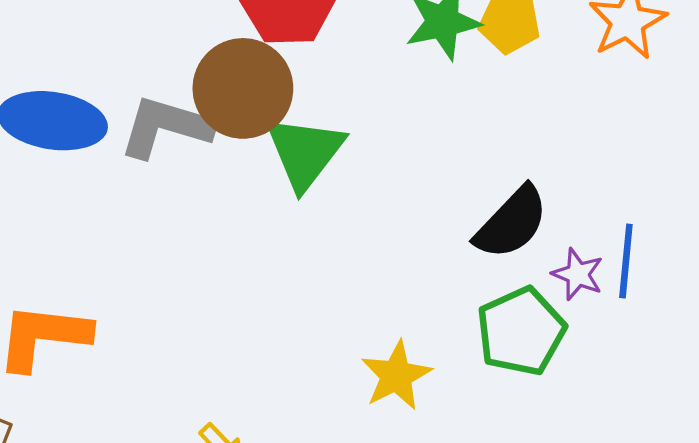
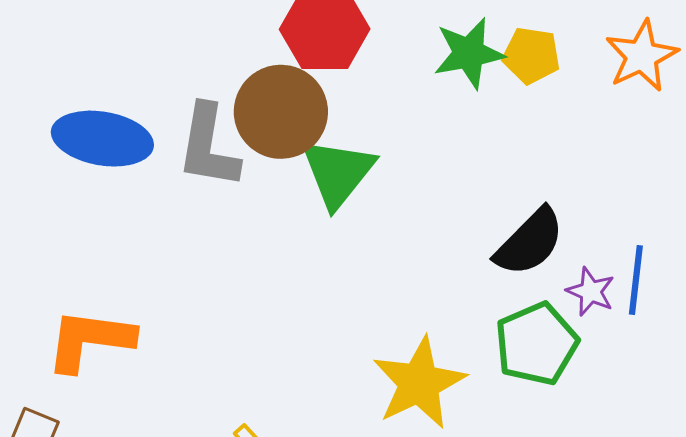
gray L-shape: (166, 127) -> (208, 146), turned -98
yellow star: (396, 376) -> (419, 383), size x1.4

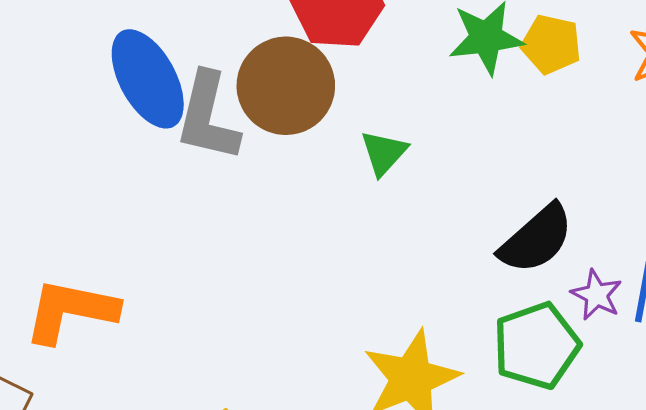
blue ellipse: (102, 139) -> (148, 79), moved, turned 48
green triangle: (338, 173) -> (384, 153), moved, size x0.6

